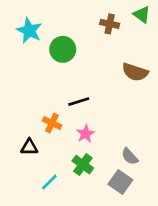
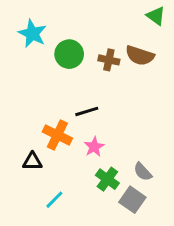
brown cross: (110, 24) -> (109, 60), moved
brown semicircle: (135, 72) -> (140, 56), moved
orange cross: (52, 123) -> (57, 135), size x1.4
green cross: (83, 165) -> (107, 179), moved

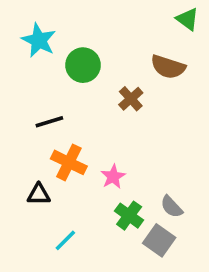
brown cross: (109, 60) -> (131, 99), moved, turned 36
black line: (87, 111) -> (49, 122), moved

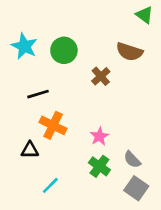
cyan star: (39, 40) -> (24, 46), moved
pink star: (113, 177) -> (99, 136), moved
gray square: (159, 240) -> (136, 188), moved

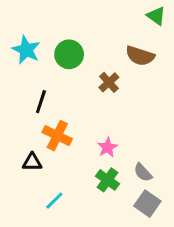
black line: (38, 94) -> (41, 102), turned -55

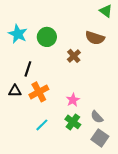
orange cross: (57, 136) -> (39, 92), turned 36
black triangle: (32, 162) -> (15, 91), moved
cyan line: (54, 201) -> (42, 125), moved

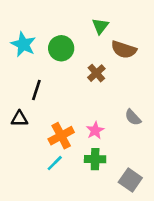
green triangle: (106, 11) -> (100, 26), moved, turned 32
orange cross: (39, 92) -> (61, 136), moved
gray semicircle: (97, 117) -> (133, 117), moved
green cross: (73, 122) -> (95, 159), turned -35

